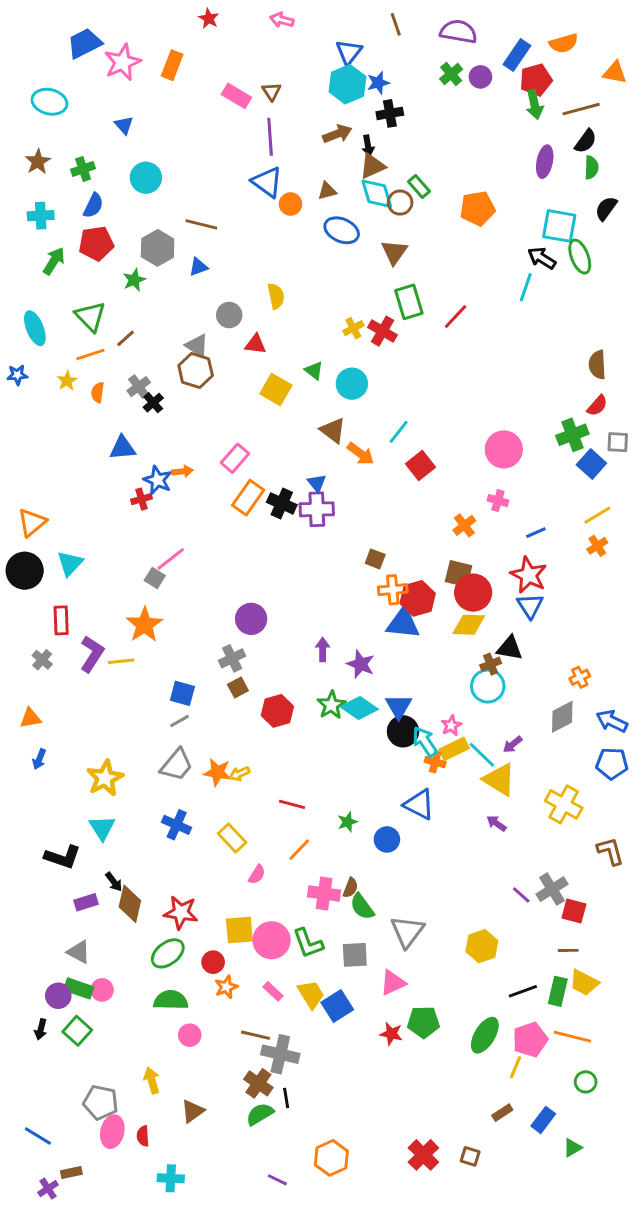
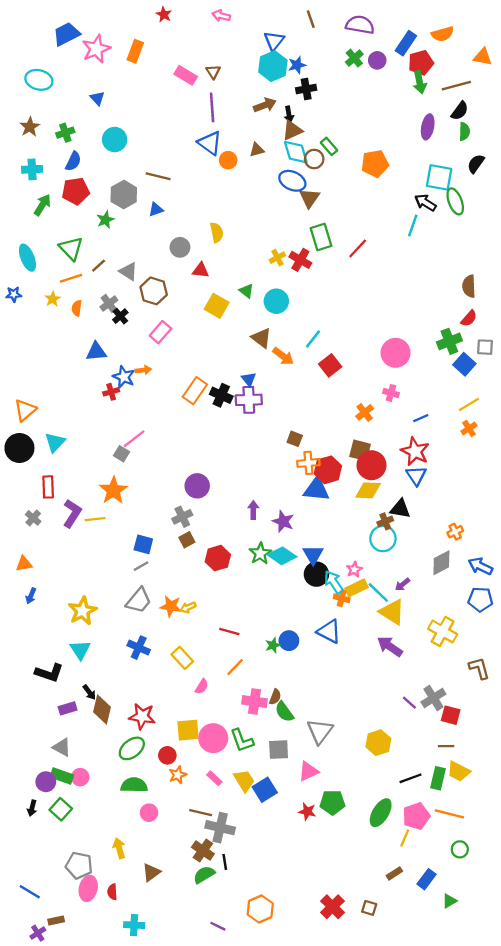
blue ellipse: (342, 230) -> (292, 181), moved
gray triangle: (197, 346) -> (128, 271), moved
pink rectangle: (235, 458) -> (160, 332), moved
purple arrow: (496, 823) -> (390, 646), size x1.6
blue circle: (387, 839) -> (289, 641), moved

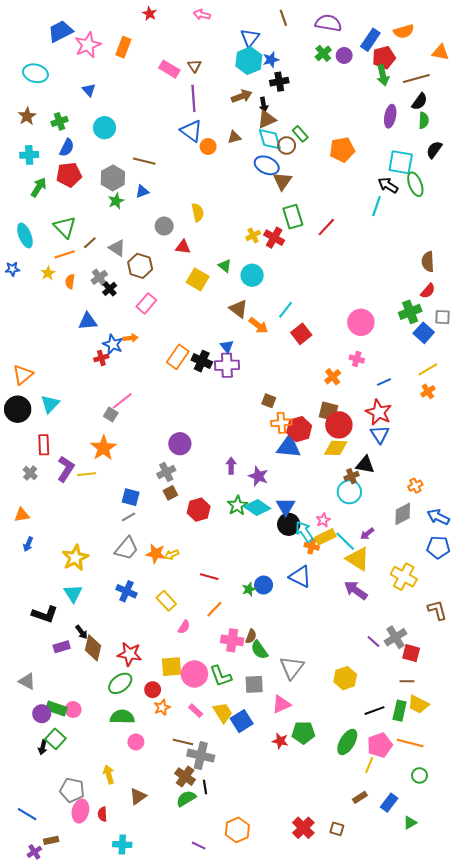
green star: (105, 220) -> (116, 201), moved
gray triangle: (62, 747) -> (27, 681), moved
black arrow: (32, 808) -> (43, 747), moved

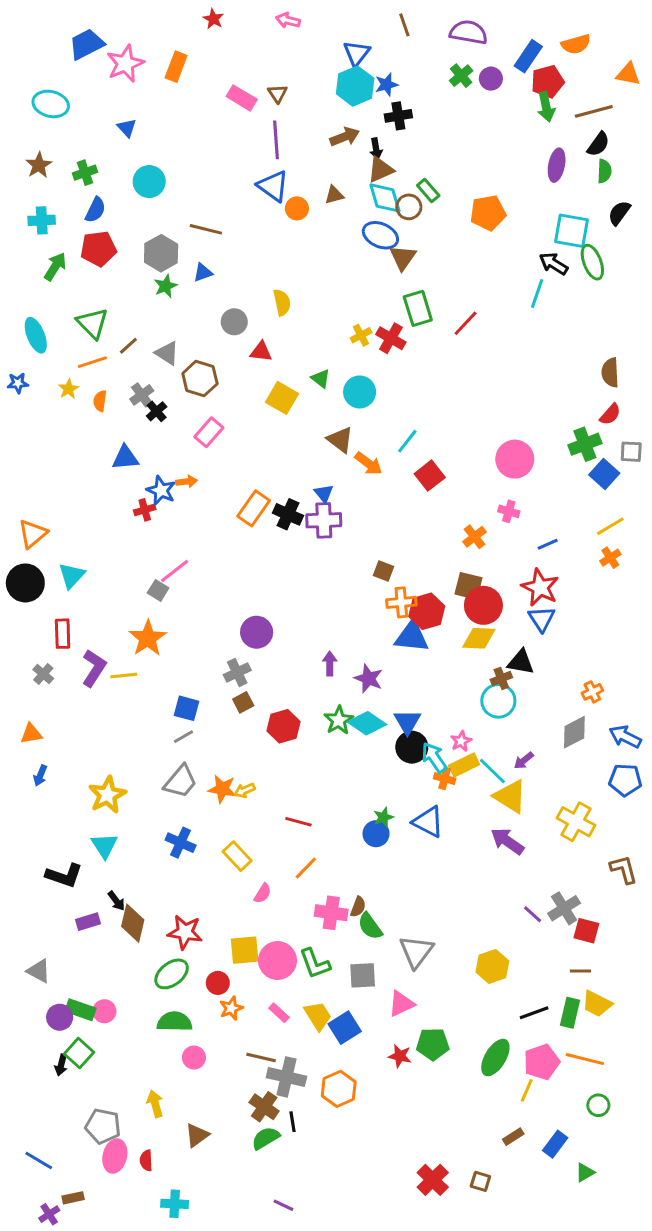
green star: (249, 589) -> (383, 817), moved
orange hexagon: (237, 830) -> (339, 1089), moved

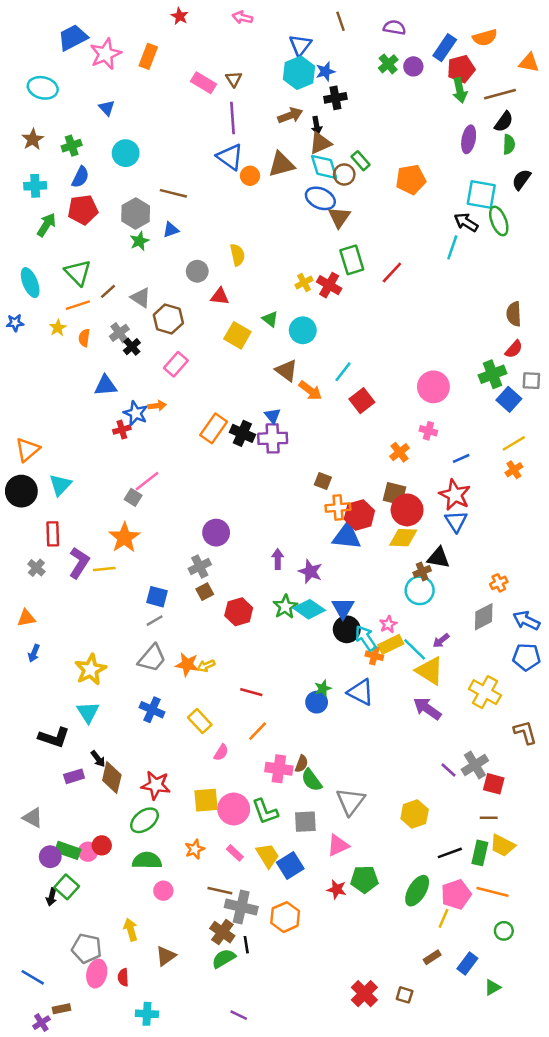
purple semicircle: (469, 32) -> (394, 27), size x0.7
brown triangle: (334, 195) -> (281, 164), size x1.6
red circle: (218, 983) -> (102, 845), moved

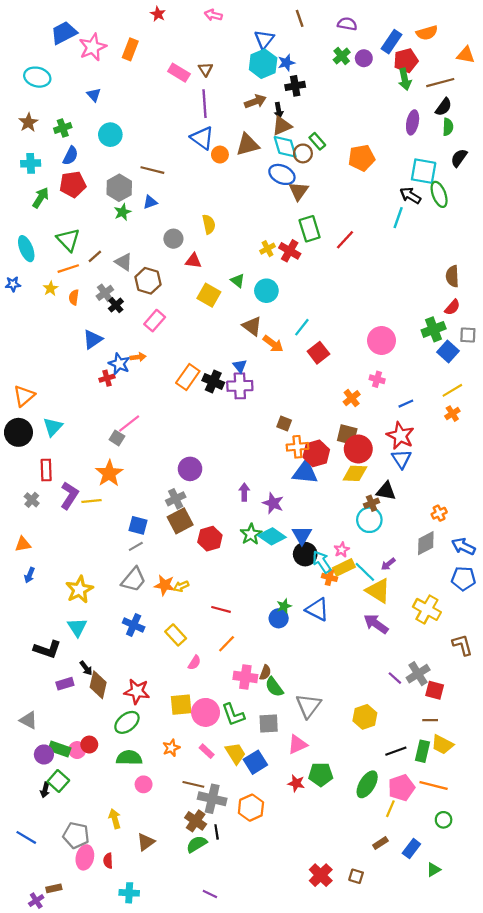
blue triangle: (106, 386) -> (93, 339), turned -30
brown square: (205, 592) -> (180, 521), size x1.6
blue line: (33, 977) -> (26, 837), moved

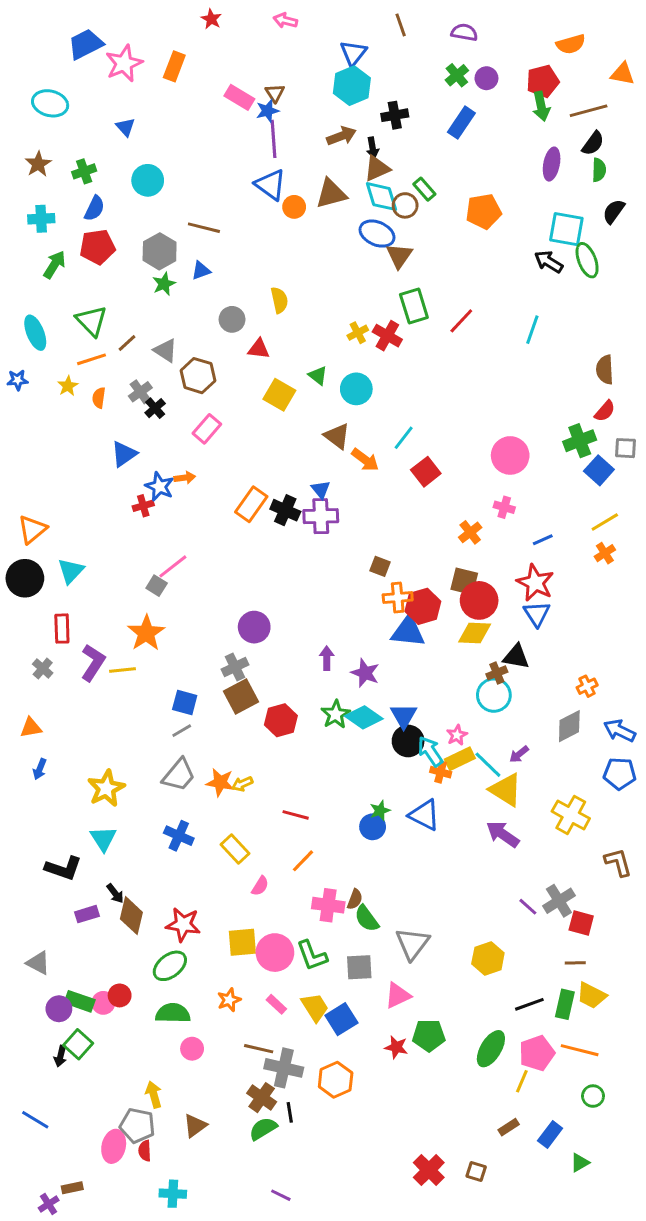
blue rectangle: (391, 42) -> (461, 123), moved
blue star: (286, 63) -> (268, 111), moved
cyan line: (398, 218) -> (532, 330), moved
gray pentagon: (76, 835) -> (137, 1126), moved

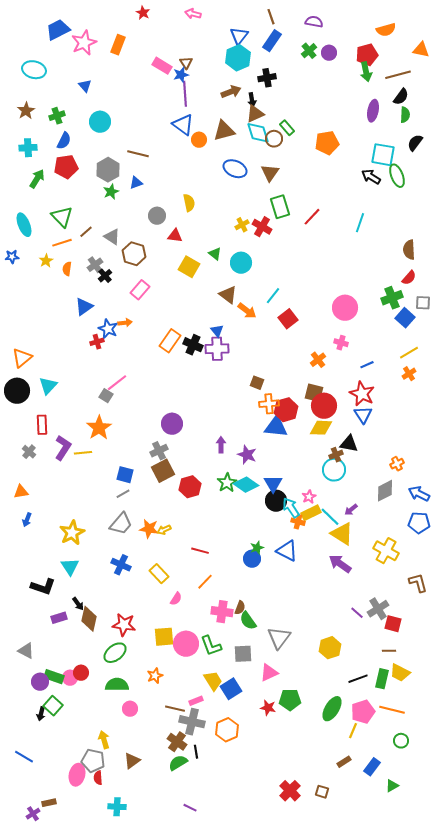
blue rectangle: (461, 123) -> (272, 41), moved
blue ellipse: (377, 234) -> (235, 169), moved
pink rectangle: (276, 1004) -> (196, 701), moved, turned -64

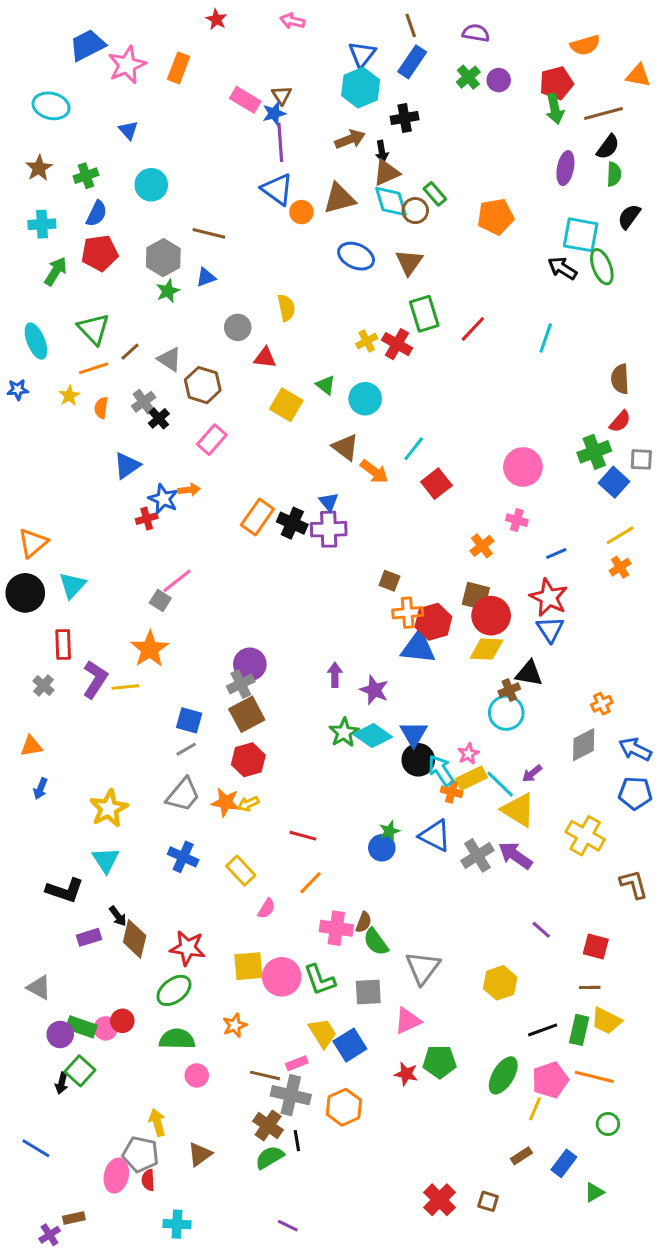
purple circle: (172, 424) -> (250, 664), moved
red hexagon: (190, 487) -> (248, 760), moved
gray cross: (378, 609) -> (477, 855), moved

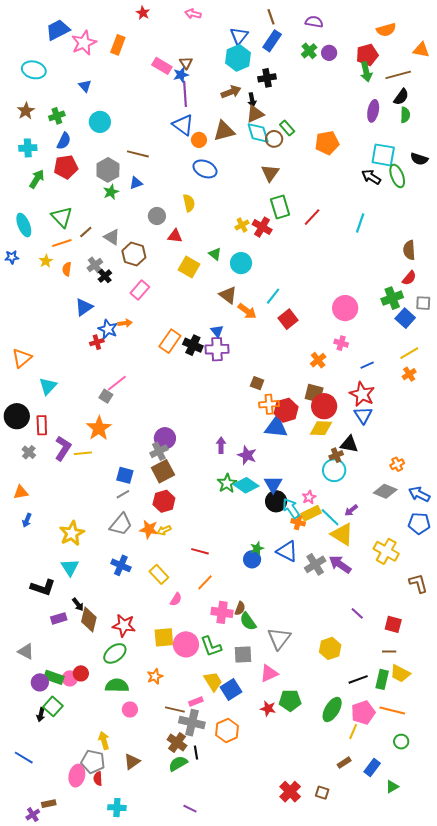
black semicircle: (629, 217) -> (419, 159), moved, turned -108
blue ellipse: (356, 256) -> (205, 169), moved
black circle: (25, 593) -> (17, 416), moved
gray diamond: (584, 745) -> (385, 491), turned 50

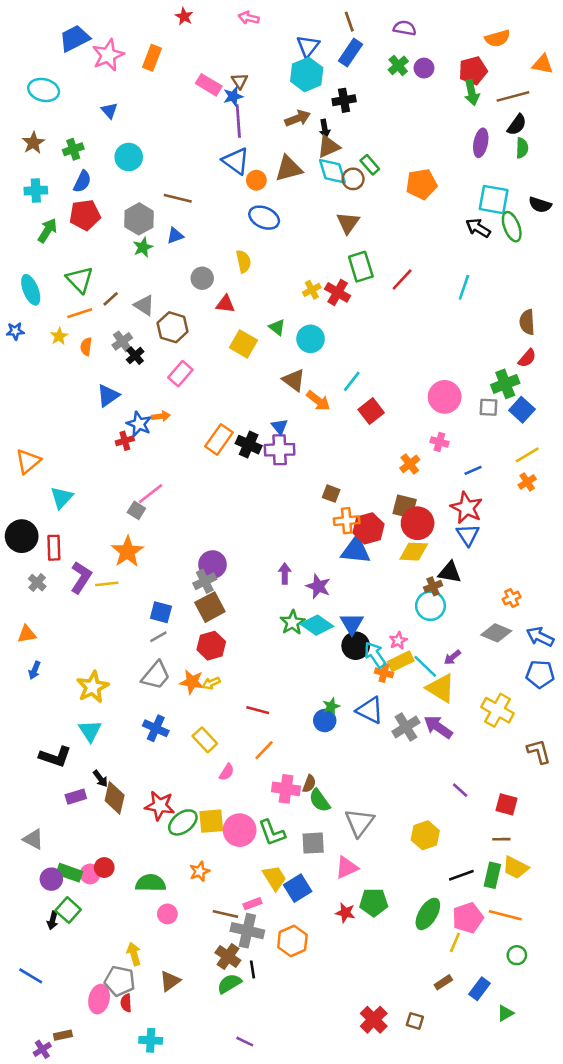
gray square: (423, 303) -> (488, 407), moved
green ellipse: (115, 653) -> (183, 822), moved

